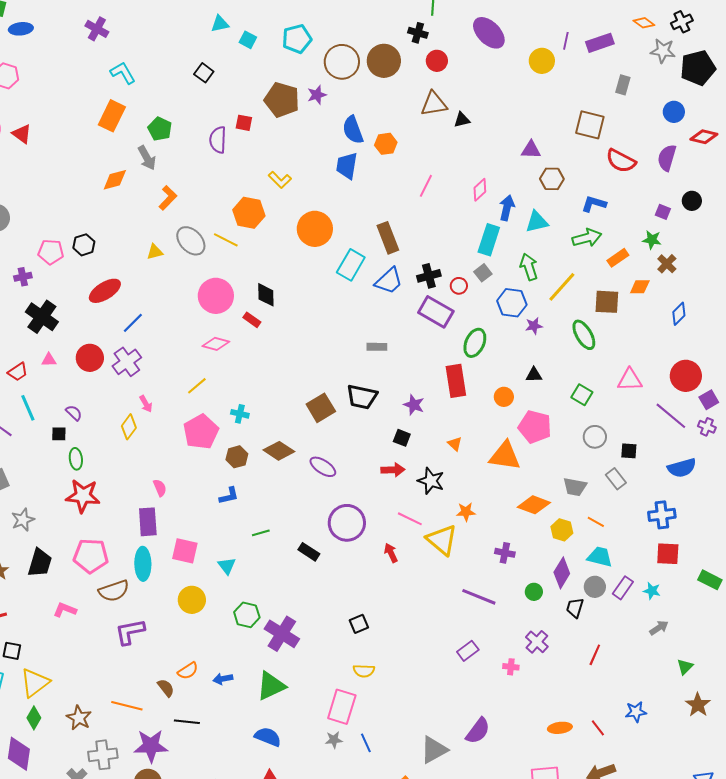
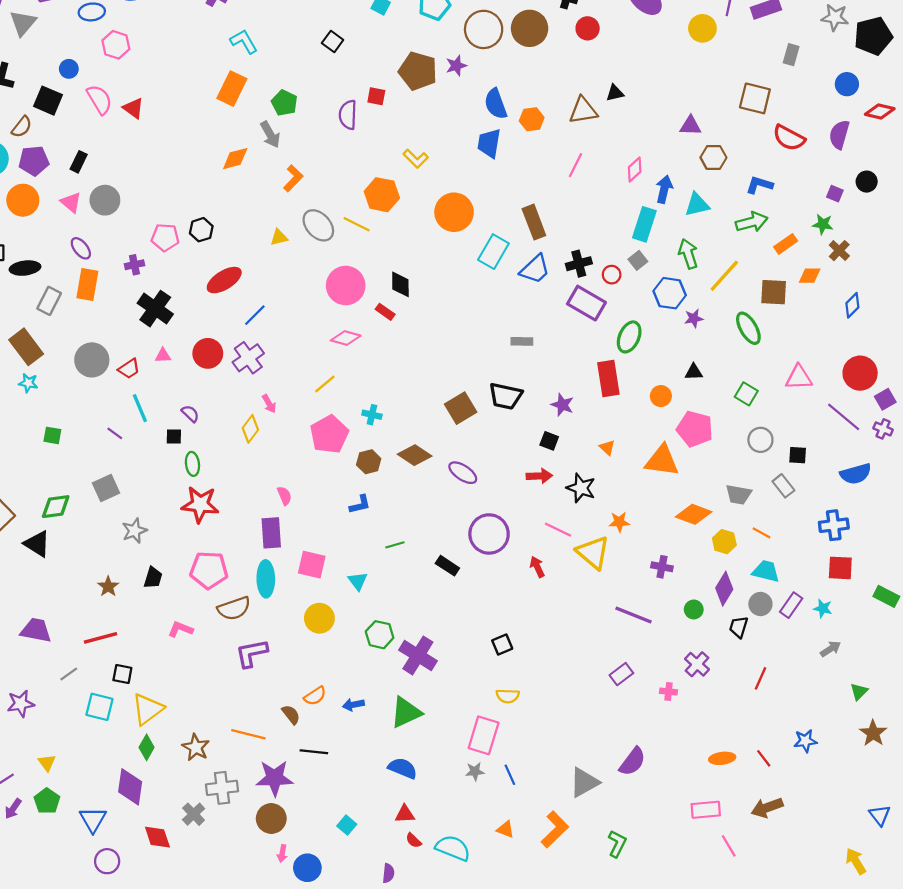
brown triangle: (434, 104) -> (583, 110), moved
black trapezoid: (40, 563) -> (153, 578), size x0.7

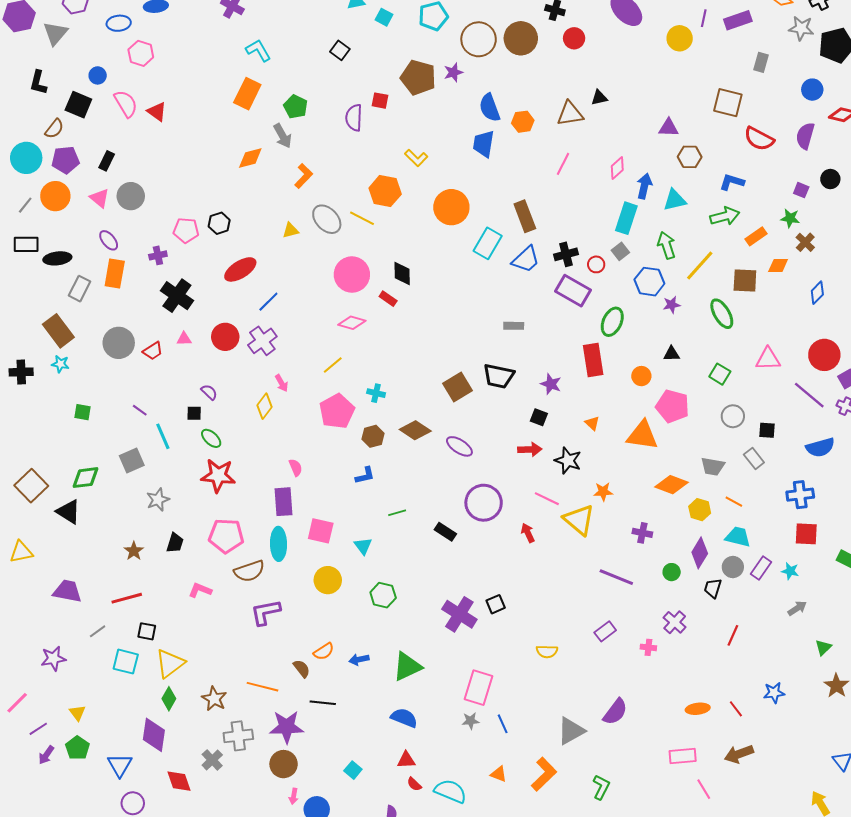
cyan line: (140, 408) -> (163, 436), moved
green ellipse: (192, 464) -> (211, 438), turned -40
purple cross: (418, 655) -> (459, 614), moved
yellow semicircle: (508, 696) -> (547, 651), moved

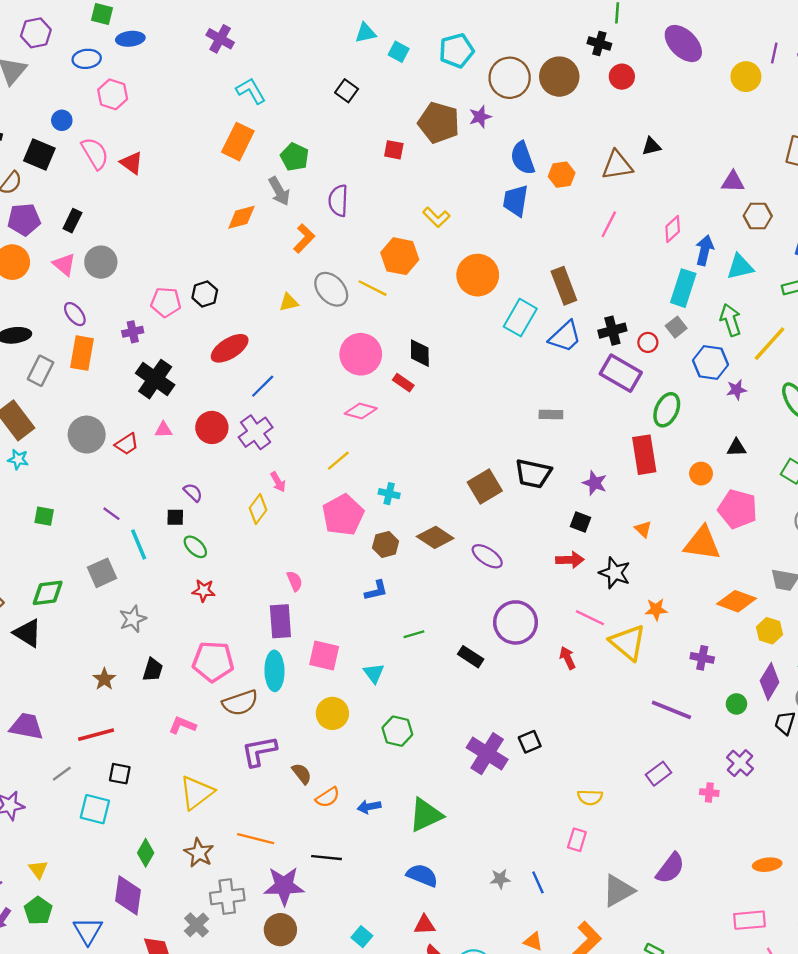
purple semicircle: (354, 118) -> (338, 201), moved
red star: (218, 476) -> (204, 591), size x0.6
yellow triangle: (170, 664) -> (197, 793), moved
brown semicircle: (302, 669) -> (302, 774), moved
pink rectangle: (479, 688) -> (577, 840), moved, size x0.6

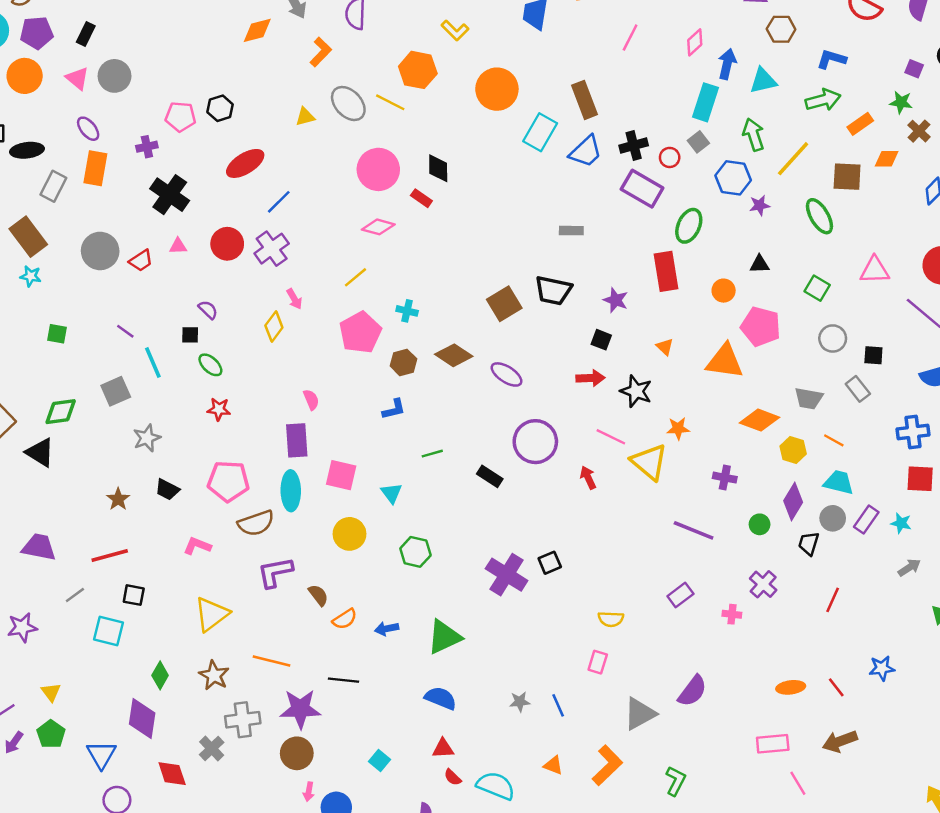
black trapezoid: (153, 670) -> (167, 490), turned 100

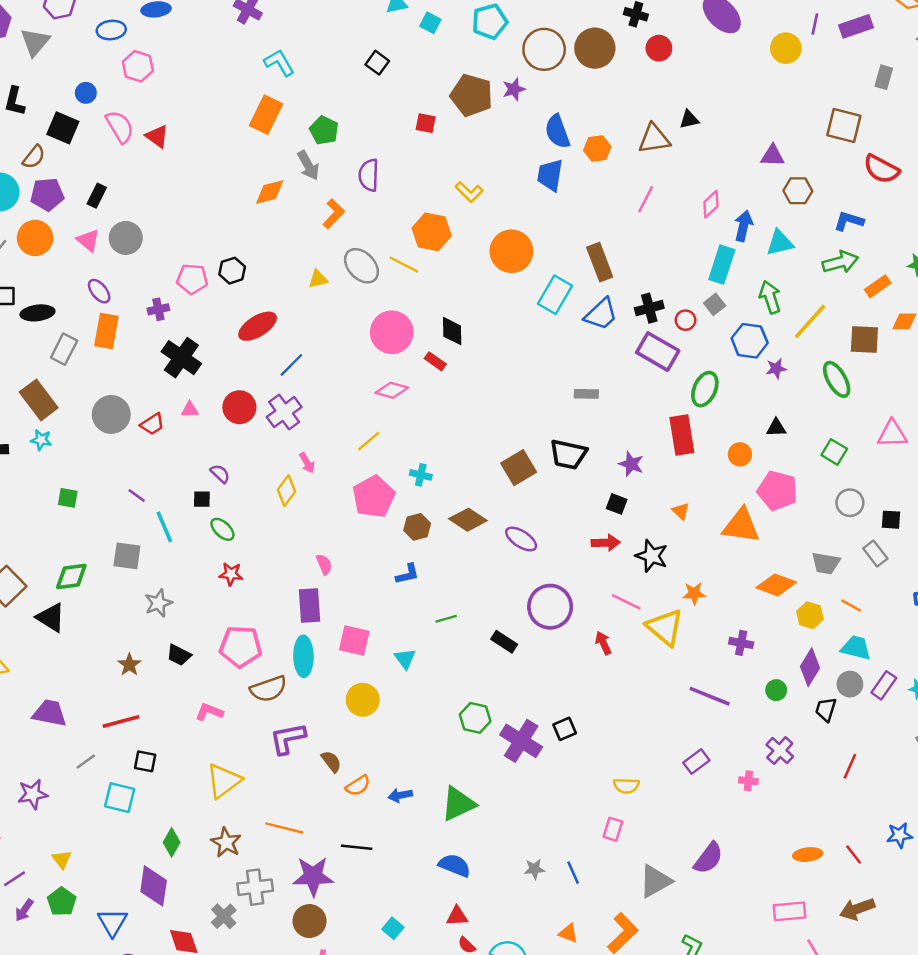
gray square: (116, 391) -> (127, 556), turned 32
green hexagon: (415, 552) -> (475, 718), moved

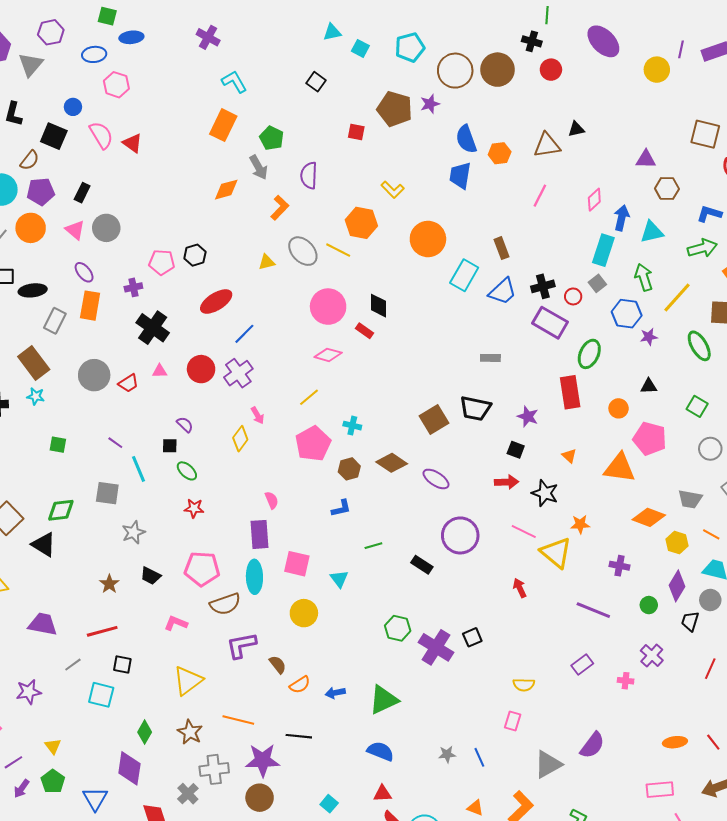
brown rectangle: (600, 262) -> (502, 248), size x0.7
red arrow: (603, 643) -> (520, 588), moved

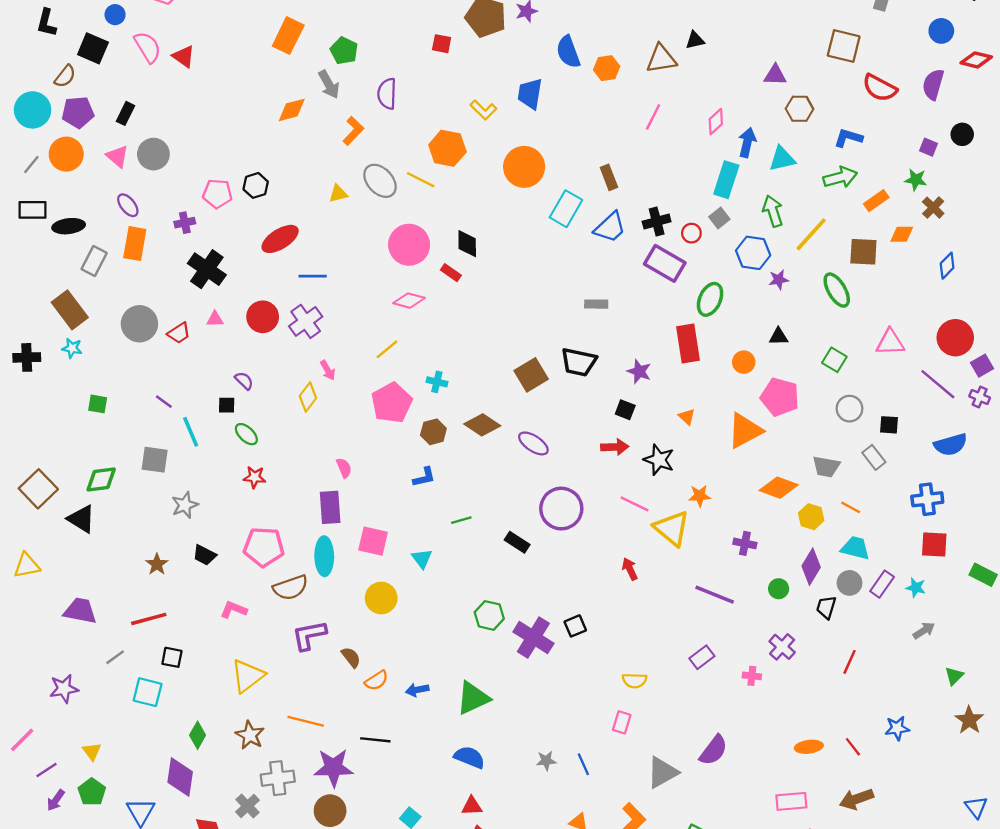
blue trapezoid: (460, 175) -> (530, 94), moved
blue line: (244, 334) -> (313, 276), turned 45
orange triangle: (620, 468) -> (745, 431), turned -36

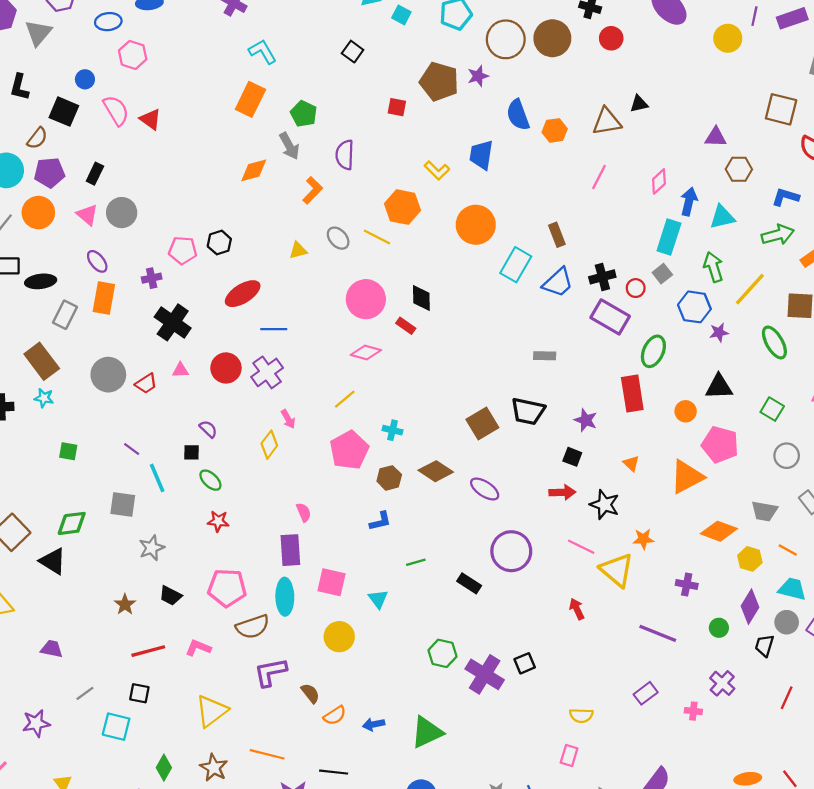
gray ellipse: (380, 181) -> (338, 238), size x0.7
black triangle: (779, 337) -> (719, 387), size x1.5
purple trapezoid: (80, 611) -> (52, 649), size x0.7
red line: (149, 619) -> (148, 651), moved

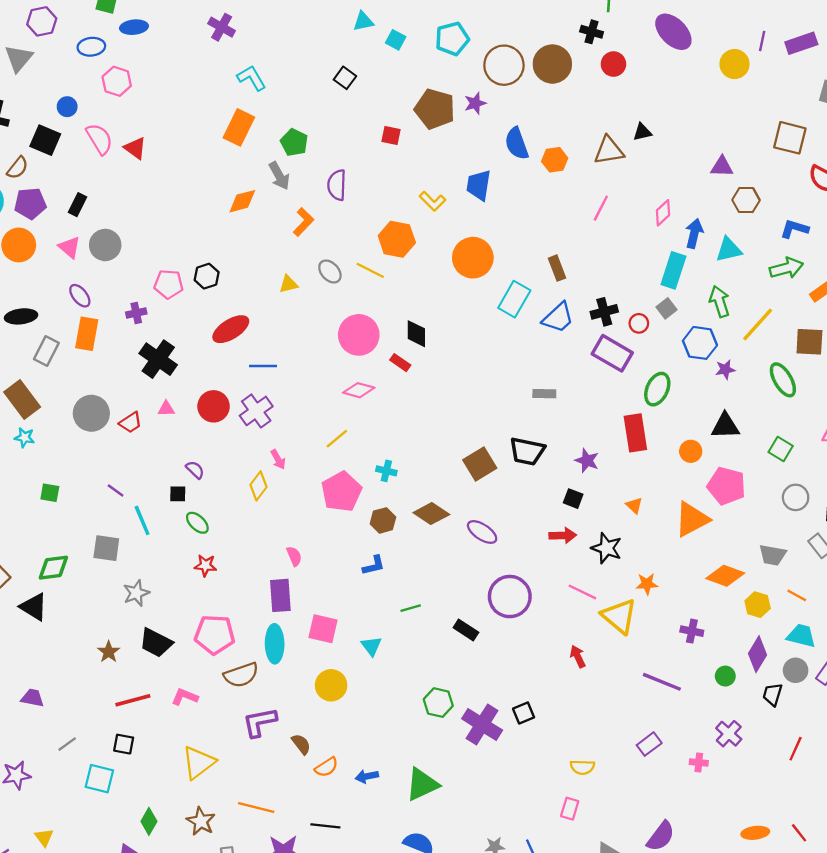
black trapezoid: (170, 596) -> (156, 643), size x1.4

